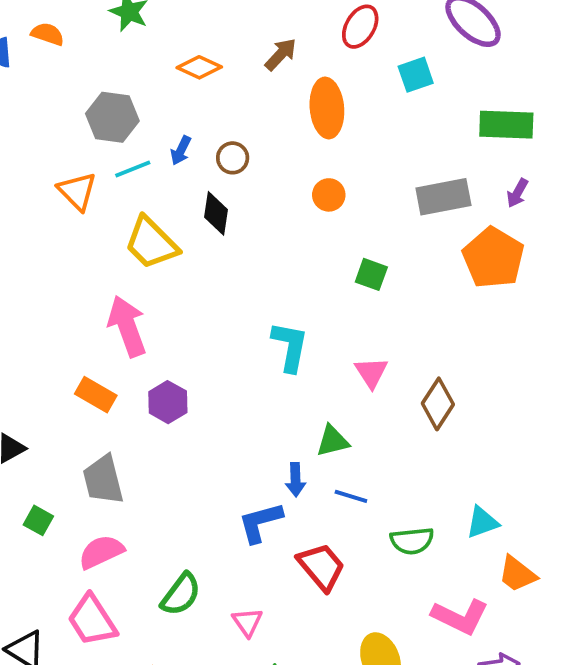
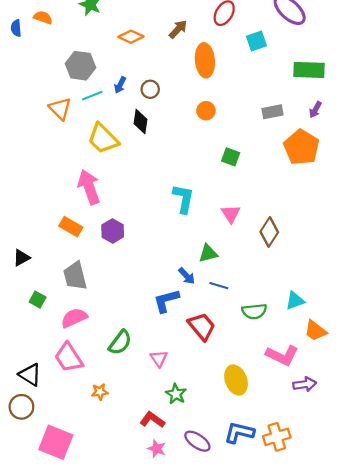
gray rectangle: (443, 197) -> (272, 112), size x0.7
blue arrow: (295, 480) -> (187, 276), turned -42

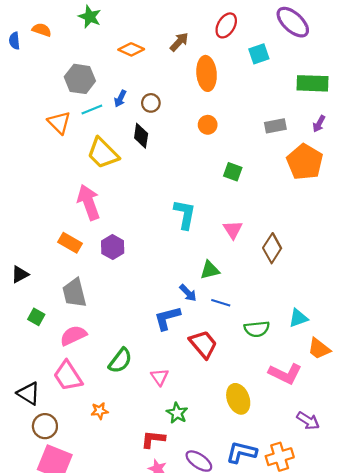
purple arrow: (305, 384) -> (308, 421), moved, turned 40
brown circle: (21, 407) -> (45, 426), moved
red L-shape: (152, 420) -> (153, 439), turned -30

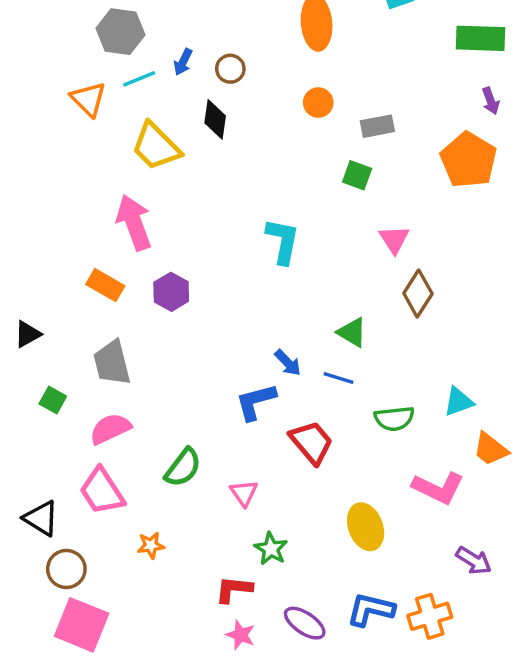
purple arrow: (319, 124) -> (491, 101), turned -49
gray rectangle: (275, 126) -> (377, 126), moved
pink triangle: (233, 230) -> (394, 239), moved
green triangle: (210, 270) -> (352, 332), moved, turned 45

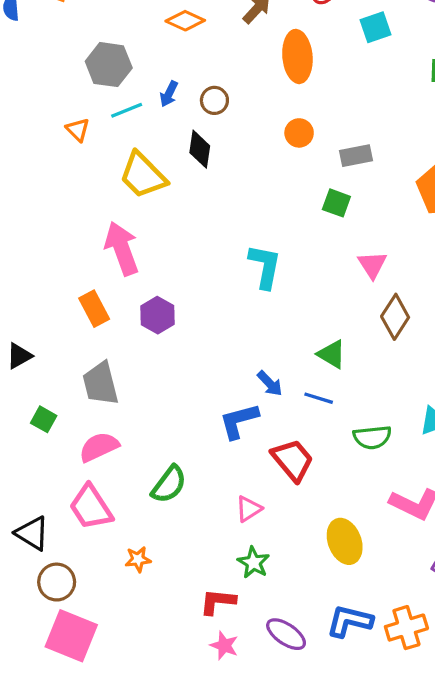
orange triangle: (88, 99) -> (78, 130), size x0.7
orange rectangle: (105, 285) -> (94, 309), turned 32
pink triangle: (244, 493) -> (249, 509), moved, turned 32

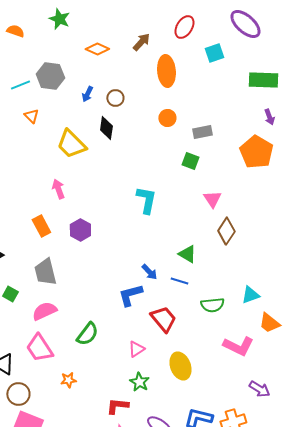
cyan line: (127, 110) -> (20, 85), moved
pink arrow: (122, 248) -> (58, 189), size x0.6
yellow ellipse: (345, 541) -> (180, 366), moved

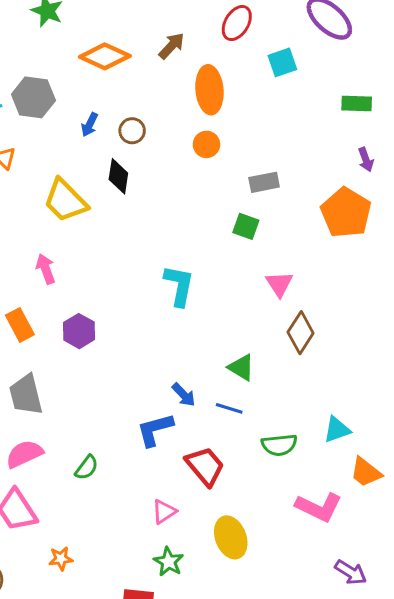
orange diamond: (97, 49) -> (105, 56), size x1.4
green rectangle: (263, 80) -> (357, 103), size x0.7
orange circle: (167, 118) -> (206, 144), moved
green semicircle: (87, 334) -> (87, 468), moved, size x0.7

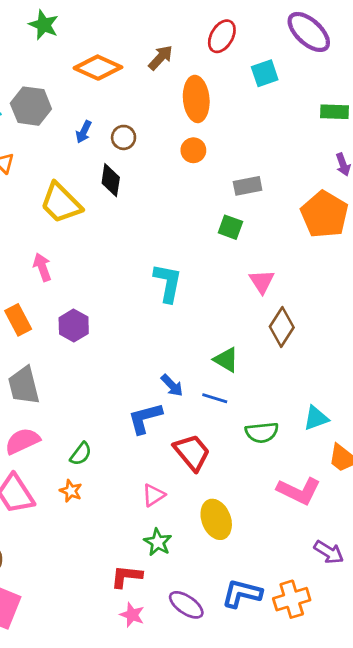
orange star: (61, 559) -> (71, 491), moved, turned 30

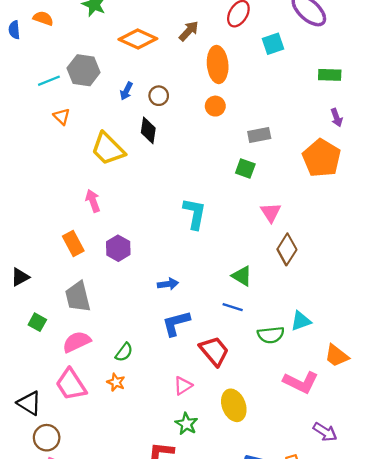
blue arrow: (172, 385) -> (168, 284), moved, turned -54
cyan triangle: (316, 418) -> (301, 321), moved

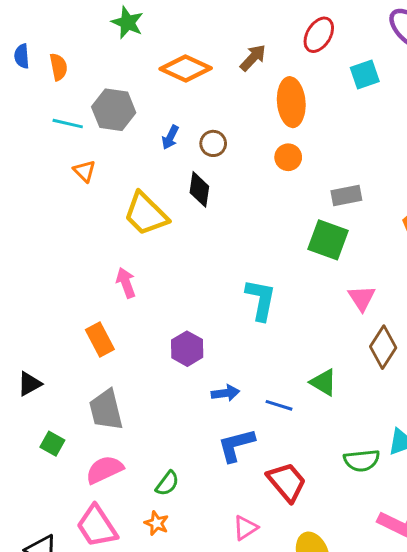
orange semicircle: (43, 18) -> (59, 67), moved, turned 60
cyan line: (49, 81) -> (68, 124), turned 35
green square: (245, 168) -> (328, 240), size x1.5
purple hexagon: (118, 248) -> (187, 349), moved
blue line: (233, 307) -> (279, 405), moved

